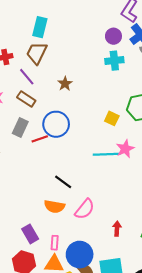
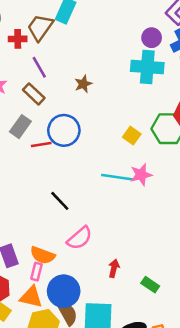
brown trapezoid: (37, 53) -> (40, 27), moved
cyan cross: (114, 61) -> (147, 67), size x1.4
orange semicircle: (54, 206) -> (43, 255), moved

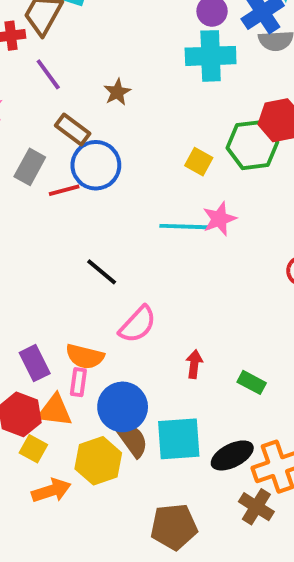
brown rectangle: (34, 94) -> (73, 130), moved
orange triangle: (31, 297) -> (55, 411), moved

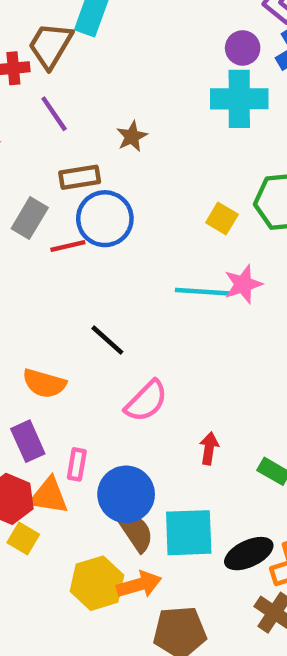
brown rectangle: (73, 130) -> (80, 177), turned -48
orange semicircle: (85, 356) -> (44, 383), moved
yellow hexagon: (98, 461) -> (97, 583), moved
orange arrow: (51, 491) -> (139, 585), moved

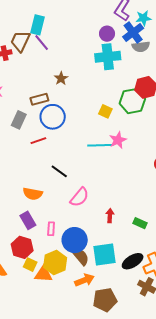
purple line: (54, 114) -> (42, 43), moved
red line: (68, 246) -> (38, 141), moved
orange triangle: (49, 496) -> (43, 274), moved
yellow hexagon: (97, 583) -> (55, 263), moved

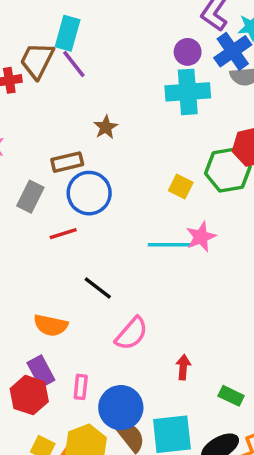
green rectangle: (140, 223) -> (231, 396), moved
red hexagon: (22, 247) -> (29, 395), moved

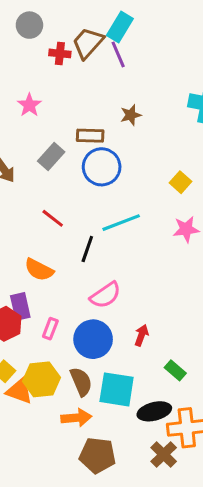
red line: (63, 234) -> (53, 218), moved, turned 40
cyan line: (170, 245) -> (121, 223), moved, turned -36
black line: (98, 288) -> (87, 249), turned 56
blue circle: (121, 408) -> (93, 339), moved

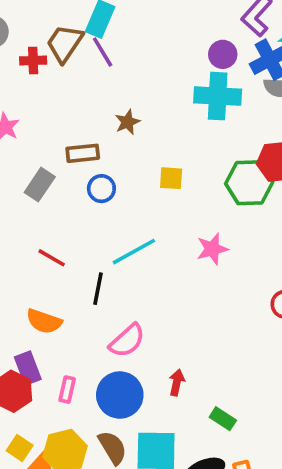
blue circle: (102, 167) -> (101, 189), size x0.6
yellow square: (180, 182) -> (171, 178), moved, turned -30

